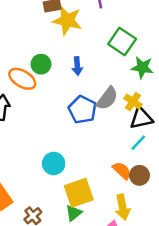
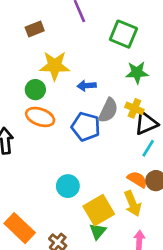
yellow star: (67, 20) -> (55, 66), moved
green square: (122, 42) -> (123, 34), moved
blue arrow: (77, 66) -> (87, 86), moved, turned 102
orange ellipse: (22, 79) -> (40, 117), moved
yellow arrow: (123, 207) -> (133, 204), moved

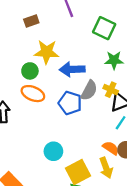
blue arrow: (87, 86) -> (72, 69), size x1.6

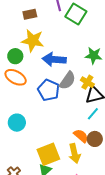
brown rectangle: (31, 21) -> (30, 14), moved
green square: (104, 28) -> (76, 14), moved
cyan circle: (53, 151) -> (17, 123), moved

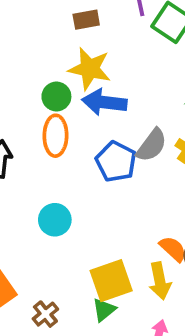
blue arrow: (54, 59) -> (104, 102), moved
orange ellipse: (16, 77) -> (55, 136), turned 60

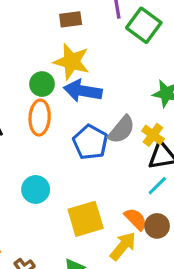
yellow square: (111, 281) -> (86, 219), moved
yellow arrow: (160, 281) -> (123, 246), turned -132

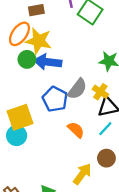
green circle: (42, 84) -> (27, 59), moved
orange ellipse: (40, 118) -> (19, 34), moved, turned 35
yellow square: (86, 219) -> (20, 117), moved
orange semicircle: (136, 219) -> (76, 130), moved

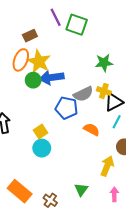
yellow star: (39, 41) -> (39, 62), turned 30
gray semicircle: (77, 89) -> (83, 94), turned 42
yellow square: (20, 117) -> (40, 131), size x0.6

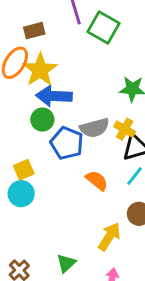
green circle: (33, 80) -> (42, 120), moved

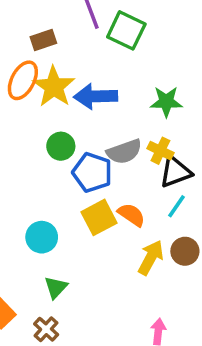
blue arrow: (54, 96) -> (96, 96), moved
yellow square: (24, 170) -> (99, 217), moved, size x1.4
yellow arrow: (109, 237) -> (151, 258), moved
green triangle: (66, 263) -> (56, 287), moved

